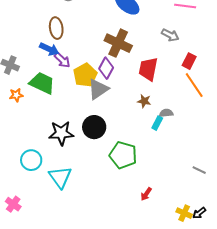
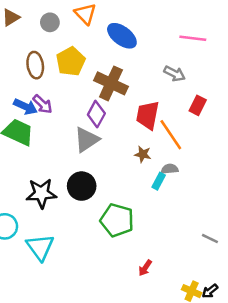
blue arrow: (49, 49) -> (25, 107), moved
yellow pentagon: (85, 75) -> (71, 61), moved
orange line: (194, 85) -> (171, 135), moved

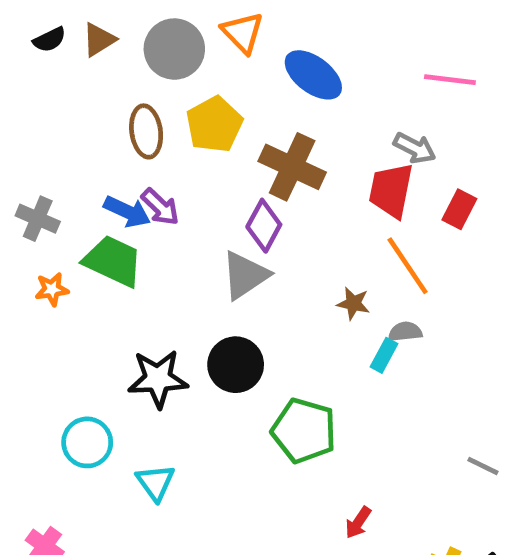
gray circle: (50, 22) -> (174, 49), size x1.6
red trapezoid: (148, 115) -> (391, 190), moved
cyan triangle: (40, 247) -> (155, 482), size x0.7

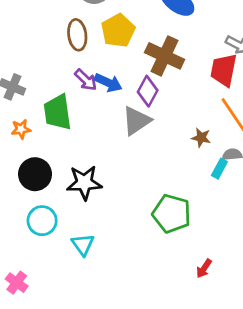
blue arrow: (127, 212) -> (108, 83), moved
green trapezoid: (113, 261) -> (58, 112), turned -123
black circle: (236, 365) -> (35, 174), moved

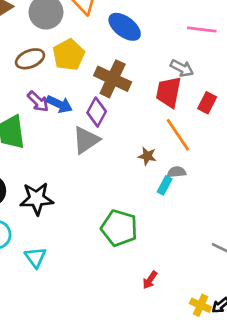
brown ellipse: (77, 35) -> (30, 59), turned 76

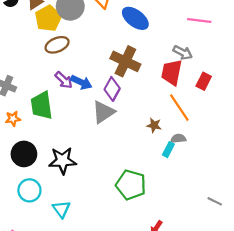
yellow pentagon: (69, 55) -> (48, 18), moved

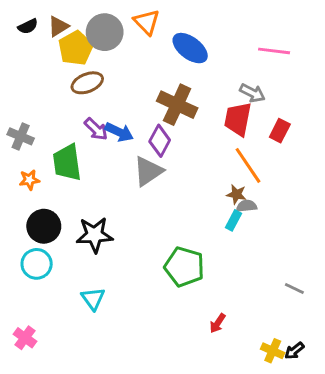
brown star: (154, 125) -> (236, 194), moved
cyan circle: (29, 190) -> (37, 264), moved

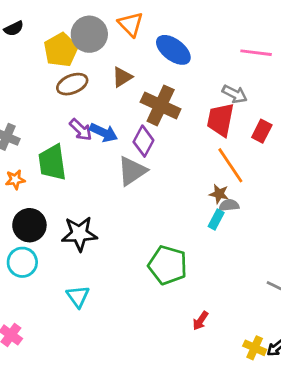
brown triangle: (58, 26) -> (122, 77), moved

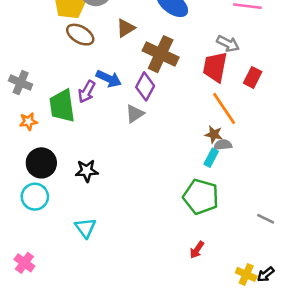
brown ellipse: (72, 84) -> (80, 35), turned 52
purple arrow: (81, 130) -> (87, 92), moved, turned 75
gray triangle: (132, 171) -> (135, 114), size x0.7
black star: (79, 234) -> (87, 171), size x0.7
green pentagon: (168, 265) -> (201, 197), moved

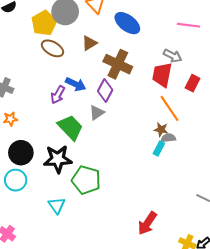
green trapezoid: (62, 106) -> (70, 127), moved, turned 144
black star: (87, 171) -> (58, 159), size x1.5
green pentagon: (201, 197) -> (86, 180), moved
red arrow: (197, 250) -> (147, 223), size x1.6

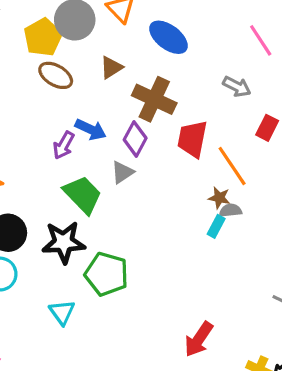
pink line: (188, 25) -> (261, 40), turned 50
red trapezoid: (162, 75) -> (192, 139), moved

